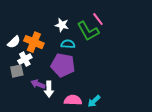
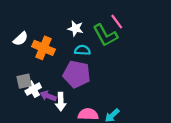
white semicircle: (14, 42) -> (21, 39), moved
white cross: (25, 59) -> (33, 89), moved

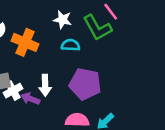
purple pentagon: (77, 74) -> (85, 84), moved
white arrow: (61, 102) -> (45, 85), moved

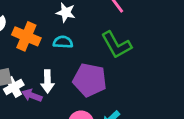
green L-shape: (97, 28) -> (116, 45), moved
cyan semicircle: (71, 45) -> (63, 42), moved

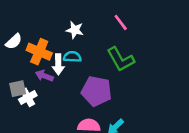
white arrow: (47, 81) -> (58, 64), moved
purple arrow: (32, 95) -> (44, 76), moved

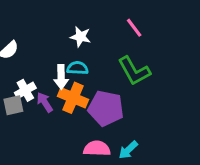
orange cross: (39, 52) -> (73, 98), moved
purple arrow: (44, 76) -> (45, 102), moved, turned 36
white cross: (28, 97) -> (25, 90), moved

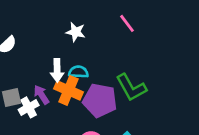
cyan semicircle: (77, 68) -> (78, 72), moved
green L-shape: (134, 71) -> (131, 88), moved
white cross: (25, 90) -> (29, 107), moved

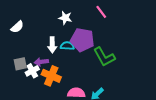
orange cross: (69, 90) -> (51, 76), moved
purple arrow: (41, 95) -> (41, 62), turned -64
purple pentagon: (100, 100) -> (82, 40), moved

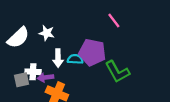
white star: (65, 18) -> (47, 33), moved
white semicircle: (17, 27) -> (18, 38), size x1.5
white cross: (32, 71) -> (33, 72), moved, turned 32

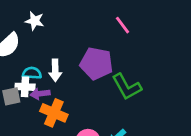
white star: (47, 33) -> (35, 21), moved
cyan semicircle: (75, 59) -> (32, 73), moved

